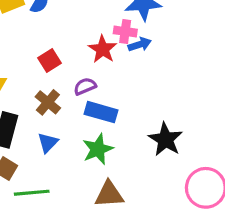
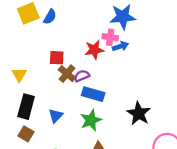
red star: (103, 49) -> (94, 50), turned 30
red square: (49, 60) -> (57, 58), turned 35
brown cross: (48, 102) -> (67, 74), moved

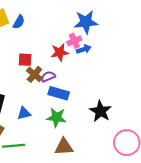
pink cross: (110, 37) -> (74, 41), turned -32
blue triangle: (56, 116) -> (24, 113), turned 32
green star: (91, 120) -> (56, 117), turned 30

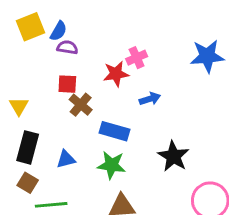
blue star: (86, 22) -> (207, 56), moved
blue arrow: (84, 49) -> (150, 99), moved
purple semicircle: (48, 77) -> (67, 47), moved, turned 32

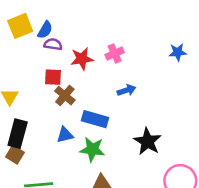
blue star: (207, 56) -> (178, 52), size x0.6
red star: (116, 74) -> (82, 59), moved
blue triangle: (66, 159) -> (65, 135), moved
brown square: (28, 183) -> (15, 155), moved

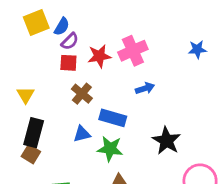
purple semicircle: (53, 44) -> (70, 41), turned 126
pink cross: (115, 54) -> (133, 51), size x1.5
red square: (53, 77) -> (68, 63), moved

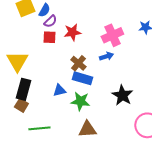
pink cross: (133, 51) -> (112, 35), moved
brown cross: (82, 94) -> (78, 63), moved
yellow triangle: (26, 95) -> (17, 61), size x1.6

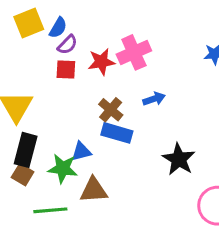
pink cross: (112, 35) -> (134, 52), moved
green star: (80, 101) -> (63, 169), moved
brown triangle: (87, 129) -> (94, 190), moved

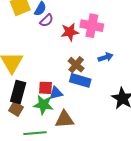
pink cross: (134, 52) -> (92, 26), turned 35
red square: (66, 69) -> (46, 88), moved

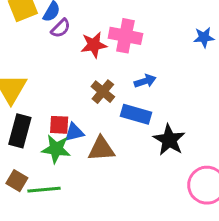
blue rectangle: (80, 80) -> (136, 114), moved
brown square: (16, 109) -> (17, 181), moved
brown triangle: (64, 119) -> (101, 149), moved

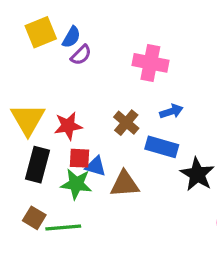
red star: (94, 45) -> (68, 126), moved
blue triangle: (74, 132) -> (96, 166), turned 30

